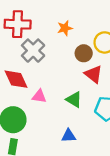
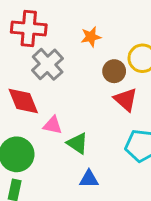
green triangle: (74, 100) -> (78, 143), moved

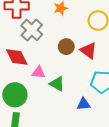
brown circle: (114, 71) -> (66, 47), moved
blue triangle: (89, 179) -> (83, 104), moved

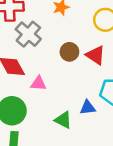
green triangle: (57, 84) -> (63, 120), moved
blue triangle: (83, 104) -> (88, 108), moved

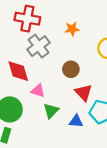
red triangle: (96, 55) -> (84, 93), moved
green triangle: (63, 120) -> (51, 111), moved, turned 35

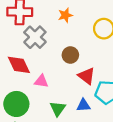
green triangle: (51, 111) -> (58, 109), moved

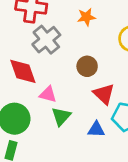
green triangle: (58, 109) -> (61, 116), moved

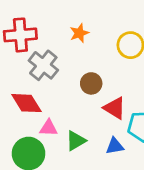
pink triangle: (48, 94) -> (49, 128), moved
green triangle: (61, 116) -> (76, 141), turned 30

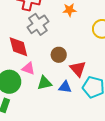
brown circle: (91, 83) -> (59, 55), moved
blue triangle: (115, 146) -> (65, 87), moved

